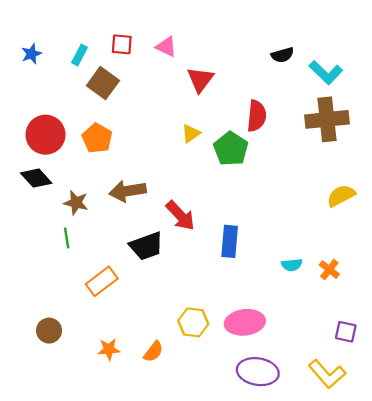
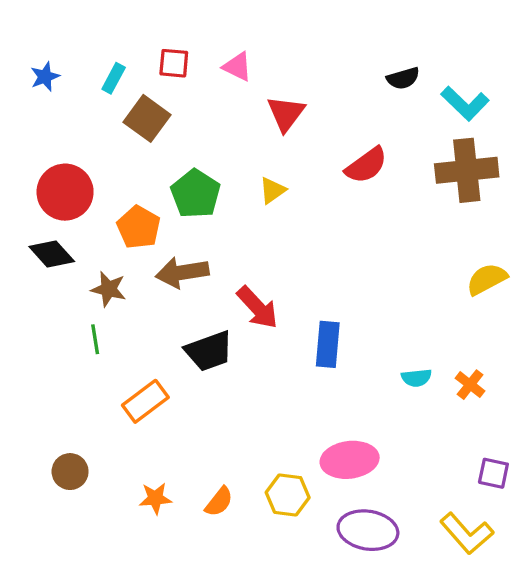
red semicircle: (257, 116) -> (366, 165), turned 48
orange pentagon: (97, 138) -> (139, 227), moved
green pentagon: (231, 149) -> (196, 194), moved
yellow hexagon: (193, 322) -> (288, 495), moved

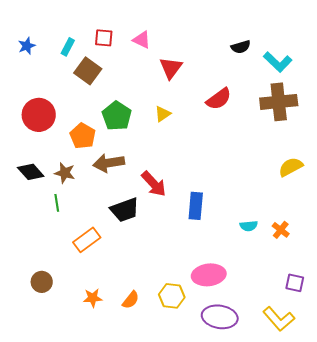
black diamond: (52, 254) -> (31, 172), moved

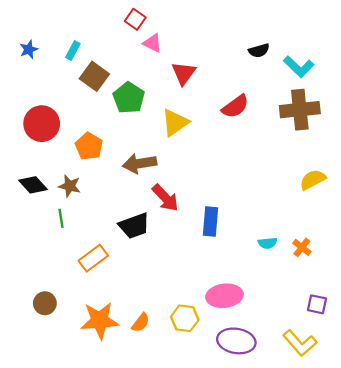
red square: (104, 38) -> (135, 19), moved, turned 30
yellow triangle: (163, 114) -> (175, 123), size x1.6
green pentagon: (117, 116) -> (129, 98), moved
brown arrow: (109, 163) -> (140, 163), moved
orange star: (93, 298) -> (100, 320), size x1.8

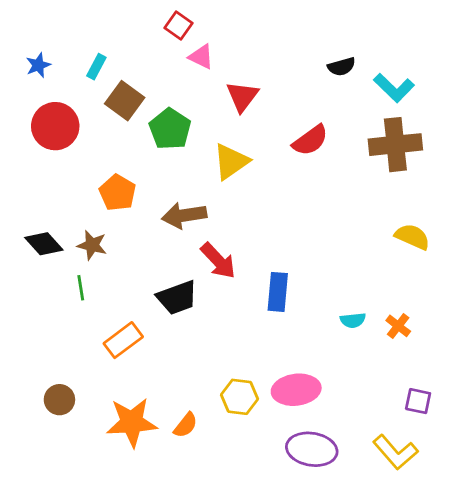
red circle: (42, 124) -> (55, 126), moved
yellow semicircle: (313, 180) -> (412, 237), turned 52
yellow hexagon: (185, 318) -> (239, 397), moved

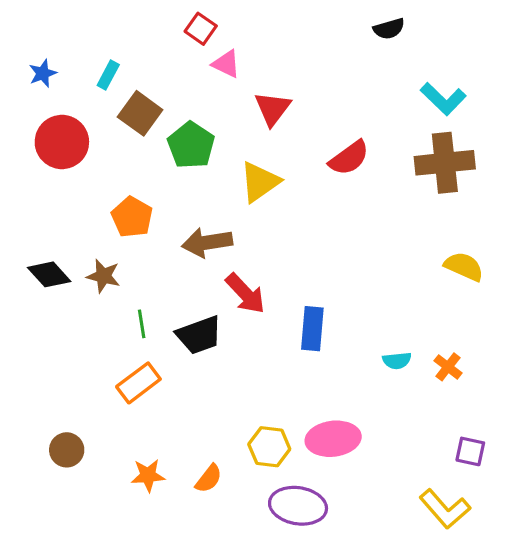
black semicircle: (342, 67) -> (389, 29), moved
green line: (81, 288) -> (142, 324), moved
orange star: (132, 422) -> (148, 475), size x0.6
purple ellipse: (312, 449) -> (298, 506), moved

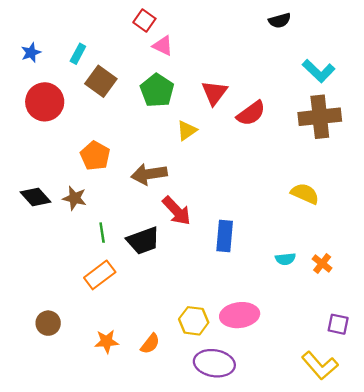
red triangle: (272, 108) -> (214, 93), moved
green pentagon: (191, 145) -> (157, 90), moved
yellow triangle: (260, 182) -> (187, 131), size x0.7
yellow semicircle: (464, 266) -> (305, 194), moved

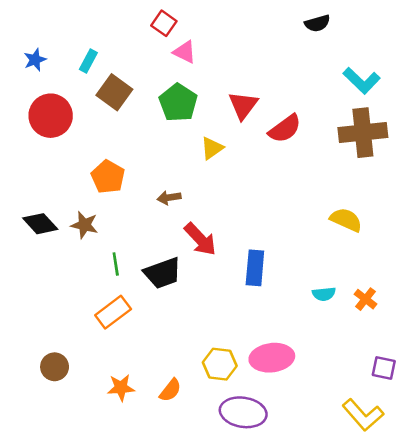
brown arrow: (149, 174) -> (169, 198), size x0.6

